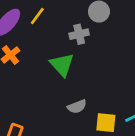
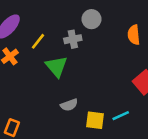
yellow line: (37, 16) -> (38, 41), moved

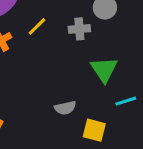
green triangle: (56, 66) -> (104, 70), moved
cyan line: (121, 116) -> (126, 101), moved

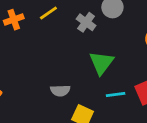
gray cross: (79, 29) -> (86, 22), turned 30

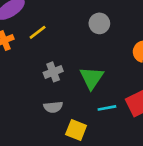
gray cross: (86, 22) -> (53, 72), moved, turned 36

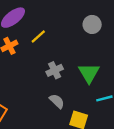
gray semicircle: (53, 107) -> (57, 101), turned -126

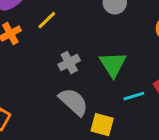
gray semicircle: (57, 101) -> (73, 102), size x1.5

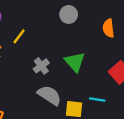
cyan line: (134, 96) -> (97, 100), moved, turned 35

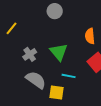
orange semicircle: (108, 28) -> (90, 36), moved
cyan line: (97, 100) -> (69, 76), moved

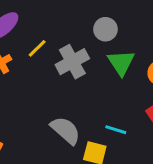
green triangle: (59, 52) -> (121, 63), moved
gray cross: (30, 54) -> (72, 62), moved, size x1.5

